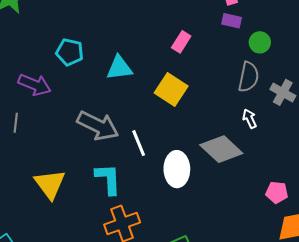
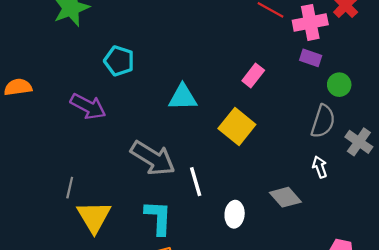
cyan pentagon: (70, 52) -> (119, 61), moved
gray line: (16, 123) -> (70, 188), moved
gray diamond: (221, 149) -> (285, 197), size x0.7
white ellipse: (177, 169) -> (235, 214), size x0.7

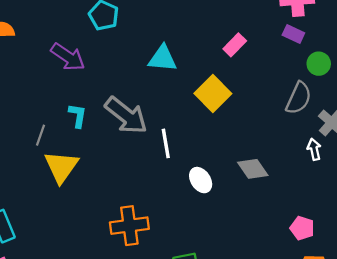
white arrow: (320, 167) -> (314, 149), moved
white ellipse: (235, 214) -> (201, 180), turned -45
cyan L-shape: (158, 218) -> (78, 116), moved, size x0.7

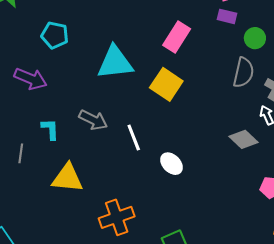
pink rectangle: (235, 45) -> (177, 37), size x1.4
cyan triangle: (163, 58) -> (115, 63), size x1.4
gray arrow: (126, 115) -> (93, 120), size x0.7
yellow triangle: (61, 167) -> (67, 178), moved, turned -48
gray diamond: (253, 169) -> (243, 139), moved

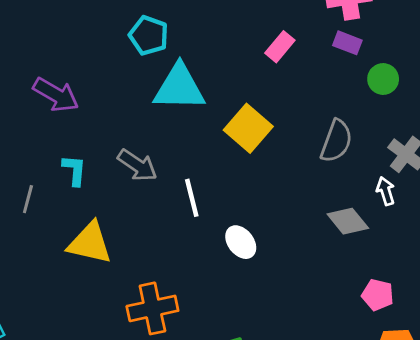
cyan pentagon: (55, 35) -> (149, 35), moved
pink rectangle: (177, 37) -> (280, 47), moved, size x0.7
gray semicircle: (243, 72) -> (336, 141), moved

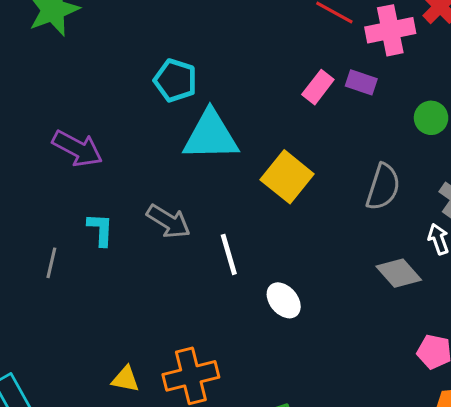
purple rectangle: (347, 43) -> (361, 82), moved
yellow triangle: (90, 243) -> (126, 379), moved, size x0.6

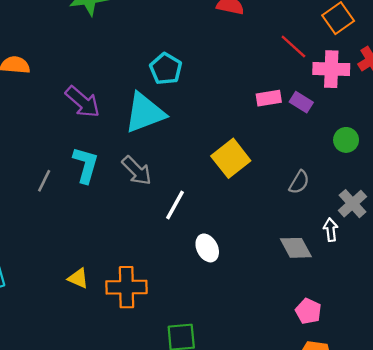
pink rectangle: (318, 87) -> (269, 98), turned 30
cyan triangle: (211, 136) -> (145, 113), moved, turned -33
gray semicircle: (383, 187) -> (299, 182), size x0.7
cyan L-shape: (100, 230) -> (86, 165), size x1.4
white line: (229, 254) -> (175, 205), turned 32

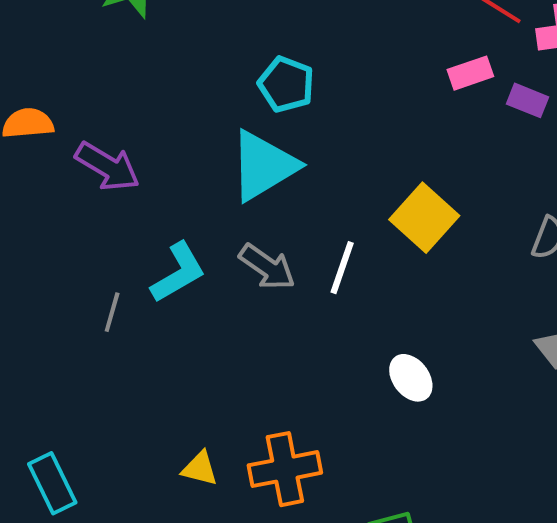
pink rectangle: (269, 98) -> (470, 73), moved
purple arrow: (83, 102) -> (107, 166), moved
cyan L-shape: (86, 165) -> (178, 273), turned 54
white line: (175, 205) -> (342, 268), moved

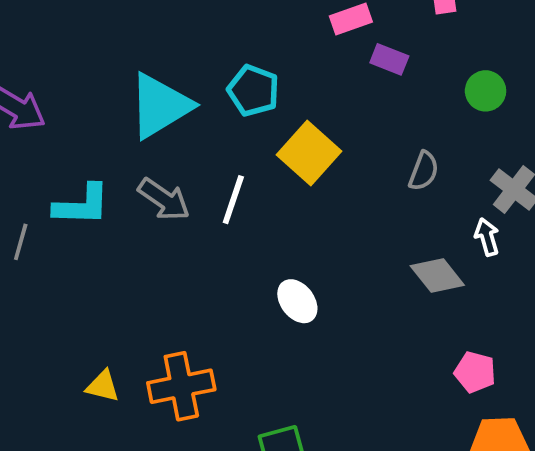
cyan pentagon: (286, 84) -> (253, 91), moved
purple rectangle: (527, 100) -> (389, 59), moved
cyan L-shape: (178, 273) -> (82, 205), turned 32

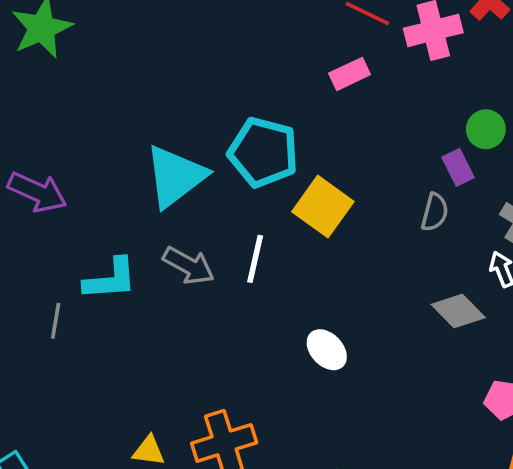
purple rectangle: (389, 59) -> (458, 167), moved, turned 48
cyan pentagon: (253, 91) -> (263, 152), size x1.4

